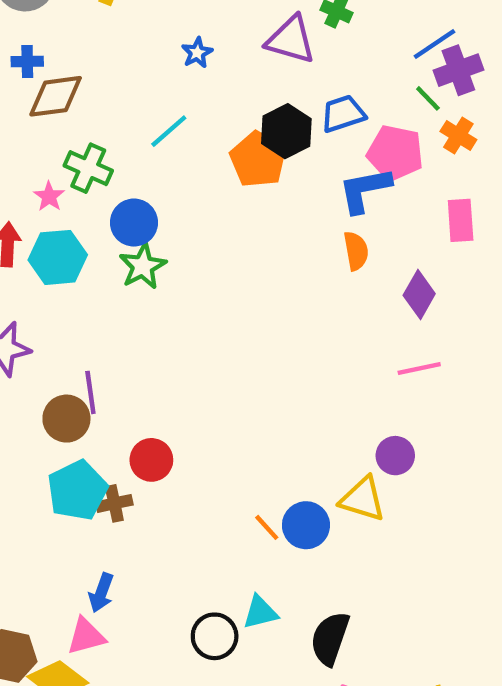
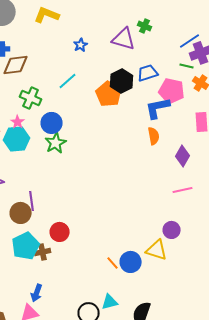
green line: (428, 98) -> (187, 66), turned -32
pink star: (49, 196) -> (18, 122), moved

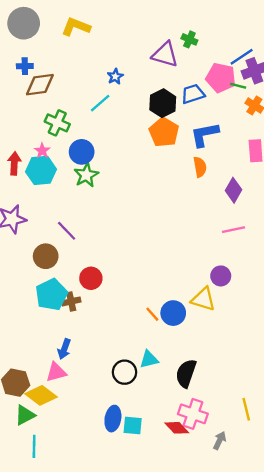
blue star: (81, 45) -> (115, 77), moved
pink pentagon: (172, 91) -> (221, 78), moved
orange pentagon: (109, 94) -> (164, 132), moved
purple line: (32, 201) -> (67, 231), moved, turned -36

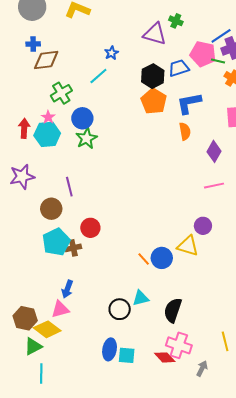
green cross: (57, 123) -> (61, 93), turned 35
purple line: (67, 231) -> (69, 187), turned 30

